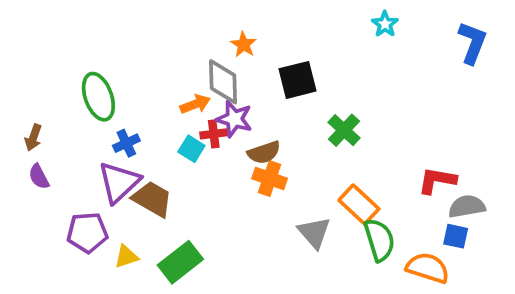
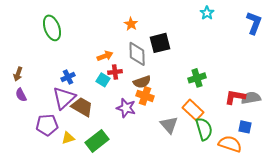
gray diamond: (223, 82) -> (137, 54), moved
green ellipse: (98, 97) -> (52, 28), moved
purple star: (234, 119) -> (126, 108), moved
green cross: (344, 130) -> (197, 78), moved, turned 30
gray semicircle: (467, 206) -> (251, 98), moved

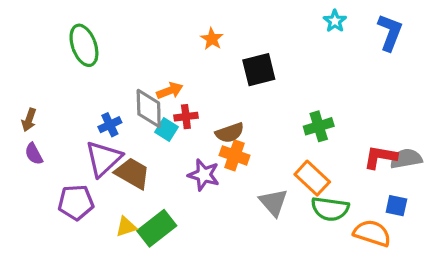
blue L-shape: (254, 23) -> (390, 32), moved
gray diamond: (137, 54) -> (149, 108), moved
green semicircle: (204, 129) -> (330, 209), turned 115
yellow triangle: (68, 138) -> (126, 227), moved

